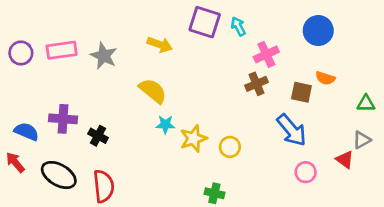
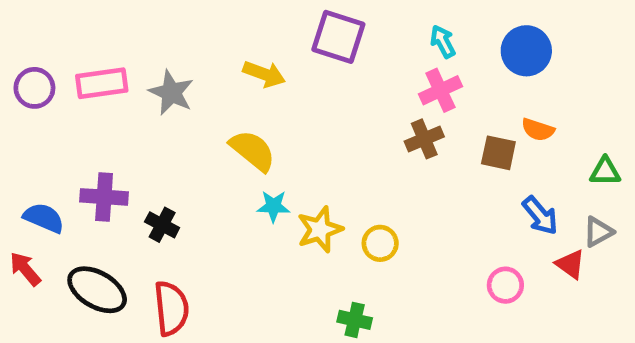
cyan arrow: (238, 26) -> (443, 42), moved
blue arrow: (292, 130) -> (540, 216), moved, size x0.7

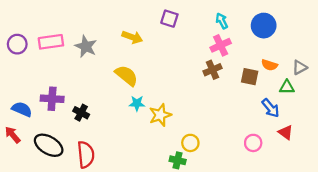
purple square: (338, 37) -> (169, 19), size x0.7
green triangle: (605, 171) -> (287, 87), moved
gray triangle: (598, 232) -> (300, 67), moved
yellow circle: (380, 243) -> (190, 143), moved

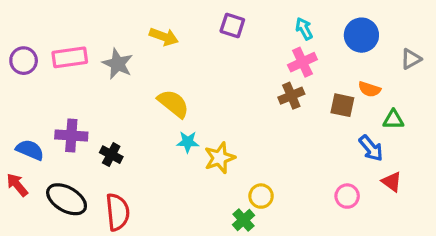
yellow arrow: (132, 37) -> (164, 37), moved
gray triangle: (300, 67) -> (411, 59), moved
green cross: (178, 160) -> (244, 220), turned 35

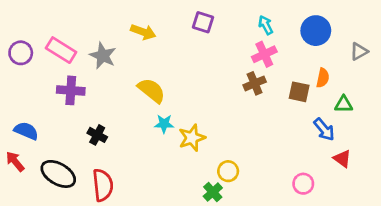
pink rectangle: (70, 57) -> (61, 50), turned 40
orange semicircle: (369, 89) -> (323, 78), turned -96
purple cross: (71, 135) -> (71, 90), moved
pink circle: (347, 196) -> (303, 184), moved

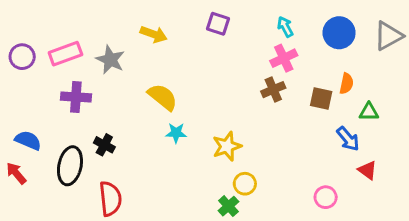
pink rectangle: (61, 50) -> (65, 54), turned -52
gray triangle: (359, 51) -> (388, 36), moved, size x1.5
yellow star: (192, 138) -> (227, 146), moved
black ellipse: (58, 174) -> (70, 166), moved, turned 72

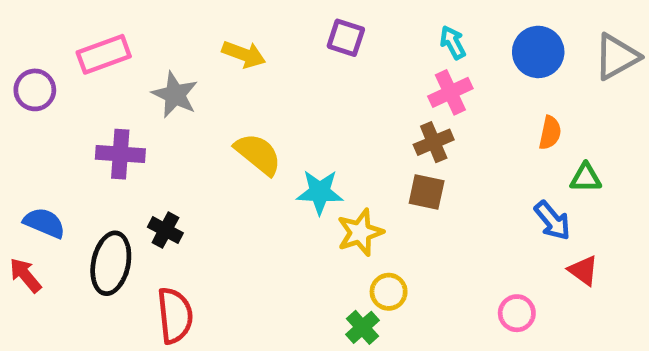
pink rectangle: (65, 54) -> (104, 54), moved
brown square: (321, 98) -> (427, 192), moved
cyan star: (176, 133) -> (320, 192), moved, size x1.4

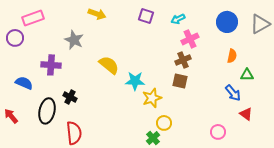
cyan arrow: (453, 42) -> (178, 19), moved, turned -88
pink rectangle: (104, 54) -> (33, 18), moved
yellow arrow: (244, 54) -> (97, 14), moved
blue semicircle: (44, 223) -> (24, 83), moved

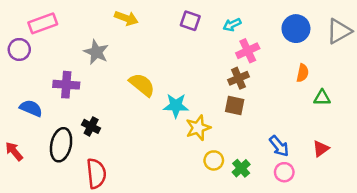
blue arrow: (233, 93) -> (279, 146), moved
red triangle: (246, 114) -> (321, 149), turned 48
green cross: (153, 138) -> (241, 168), moved

